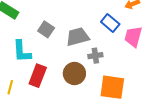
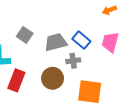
blue rectangle: (110, 23) -> (81, 40), moved

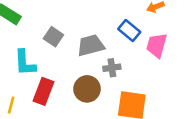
blue rectangle: (81, 40) -> (129, 30), moved

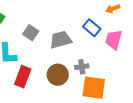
gray cross: (112, 68) -> (82, 67), moved

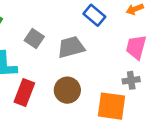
blue rectangle: (92, 28) -> (94, 15), moved
gray cross: (82, 67) -> (131, 80), moved

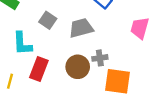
gray cross: (131, 80) -> (100, 58), moved

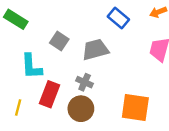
gray cross: (100, 58) -> (85, 82), moved, turned 32
brown circle: (78, 67) -> (81, 109), moved

